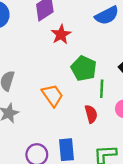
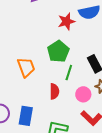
red star: (61, 34) -> (66, 21), moved

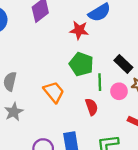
red star: (66, 21) -> (79, 30), turned -30
pink circle: (83, 94) -> (119, 91), moved

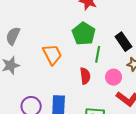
pink circle: (119, 91) -> (114, 77), moved

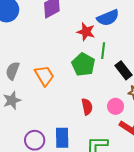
orange trapezoid: (52, 54) -> (44, 76), moved
green line: (98, 54) -> (103, 51), moved

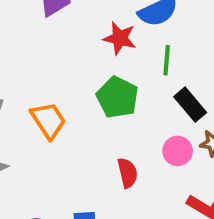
green line: (103, 51) -> (167, 60), moved
pink circle: (116, 106) -> (178, 151), moved

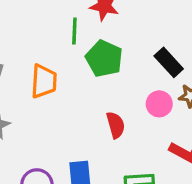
green line: (167, 60) -> (74, 31), moved
orange trapezoid: (48, 120) -> (44, 81), turned 39

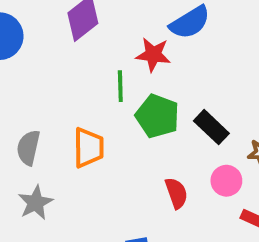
black rectangle: (169, 62) -> (211, 127), moved
pink circle: (159, 104) -> (226, 181), moved

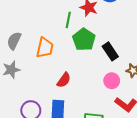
red semicircle: (176, 193) -> (64, 80), moved, turned 42

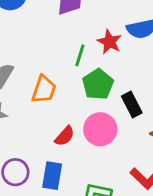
pink circle: (112, 81) -> (100, 129), moved, size x1.5

